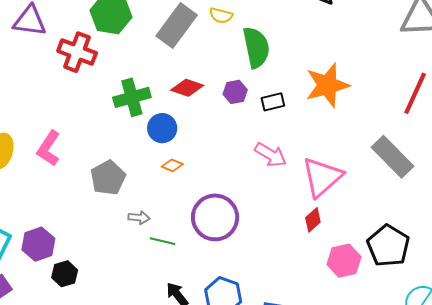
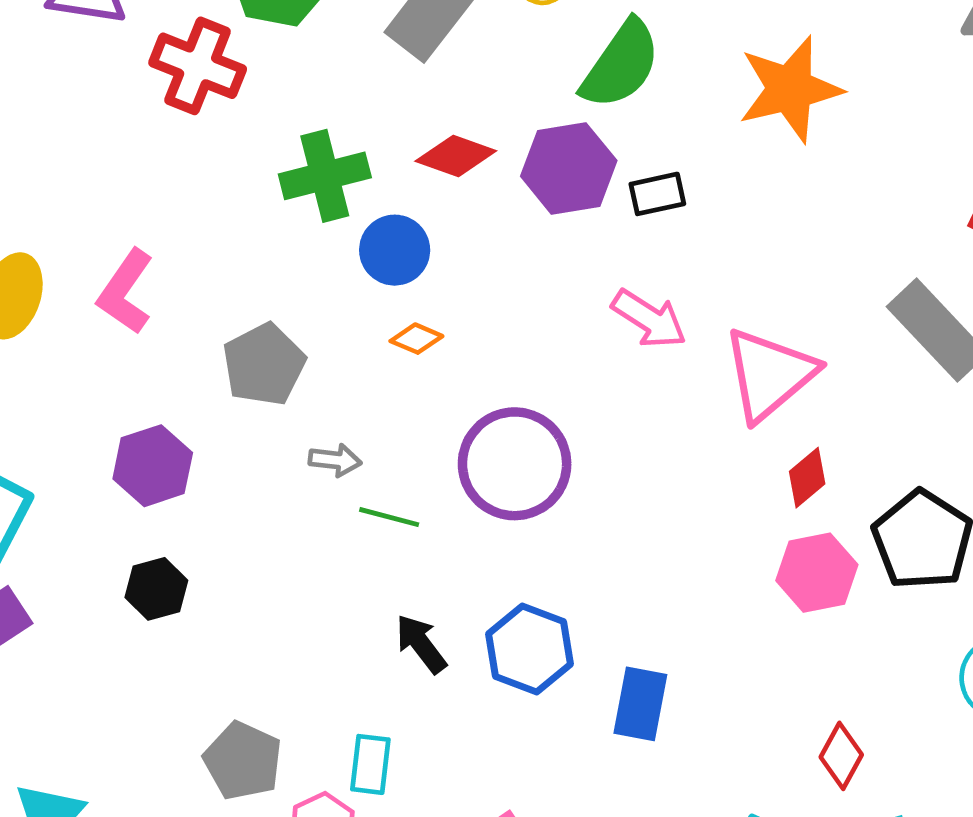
green semicircle: (256, 47) -> (621, 65), turned 45
orange star: (327, 85) -> (790, 89), moved
purple hexagon: (235, 92) -> (569, 168), size x1.6
red diamond: (313, 220) -> (807, 478), moved
purple hexagon: (38, 244) -> (153, 466), moved

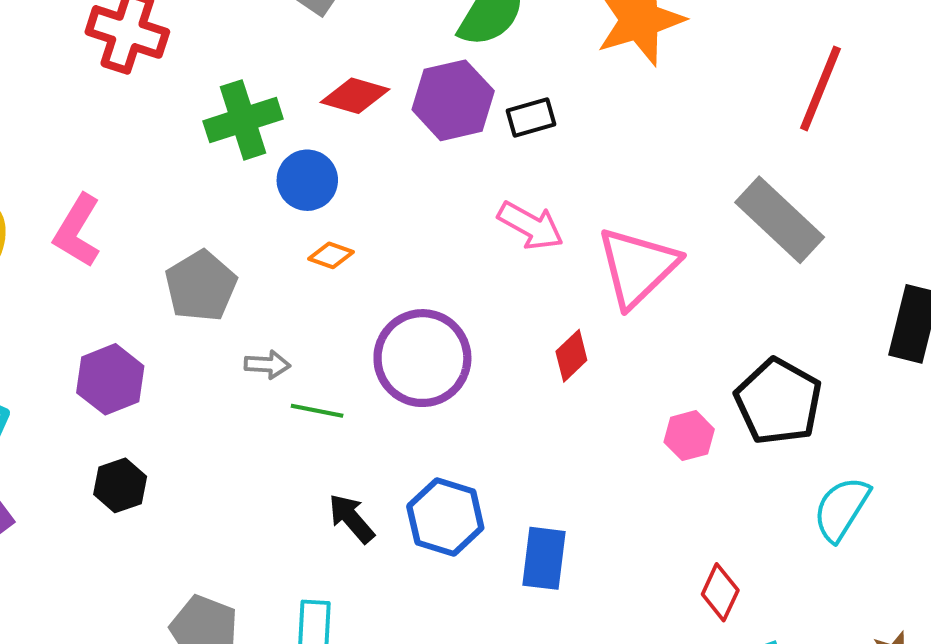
red diamond: (807, 478) -> (571, 356), moved
pink hexagon: (817, 573) -> (689, 436), size x0.7

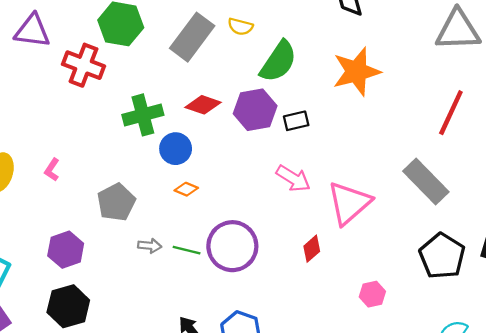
pink L-shape: (77, 231) -> (52, 170), size x0.6
black pentagon: (778, 402) -> (442, 256), moved
green line: (317, 411) -> (187, 250), moved
black hexagon: (120, 485) -> (68, 306), size x1.5

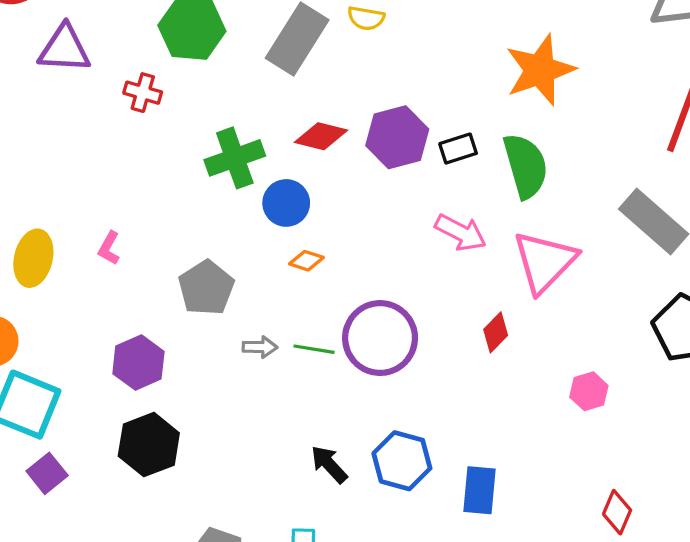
green semicircle: (278, 62) -> (526, 166), moved, turned -45
red cross: (83, 65) -> (143, 93), size x0.6

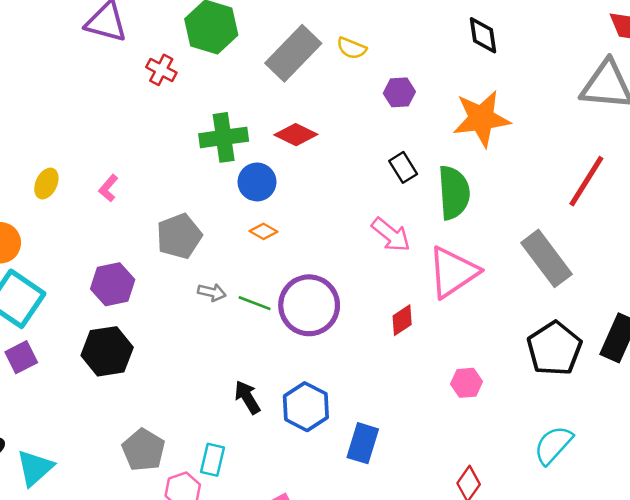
purple hexagon: (397, 137) -> (399, 92), moved, size x0.6
black rectangle: (458, 149) -> (403, 167), turned 64
yellow ellipse: (33, 258) -> (46, 184), size x0.7

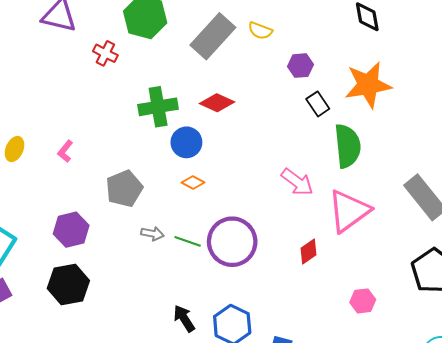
black rectangle: (403, 167) -> (318, 104), moved

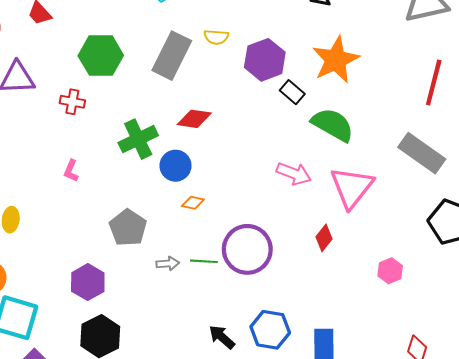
purple hexagon: (300, 66) -> (265, 60), size x1.6
green semicircle: (348, 146) -> (333, 125), turned -39
pink L-shape: (65, 151) -> (71, 171), moved

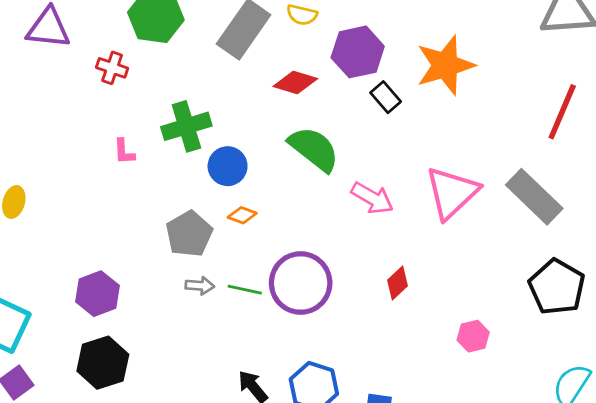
red diamond: (194, 119) -> (295, 83), moved
green semicircle: (333, 125) -> (314, 149), moved
pink L-shape: (71, 171) -> (124, 152), moved, turned -35
pink triangle: (352, 187) -> (452, 193), moved
gray pentagon: (128, 228) -> (189, 234), moved

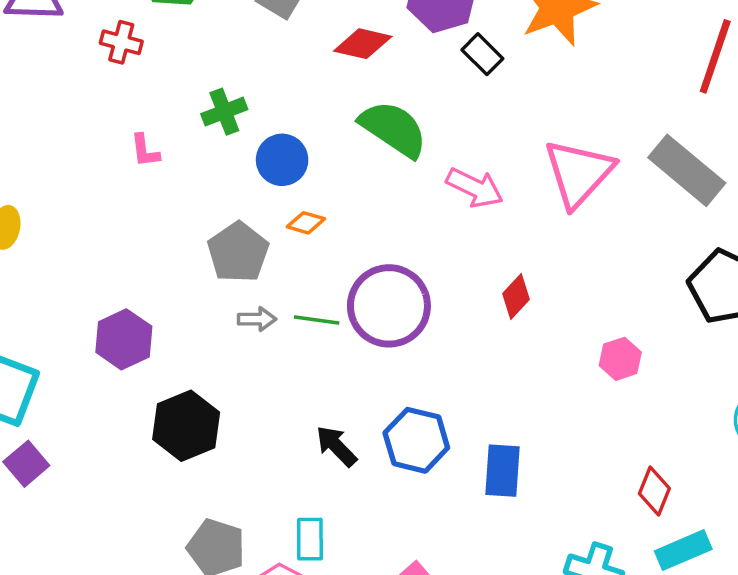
green cross: (186, 126) -> (224, 112), size x0.7
black hexagon: (103, 363) -> (186, 426), moved

